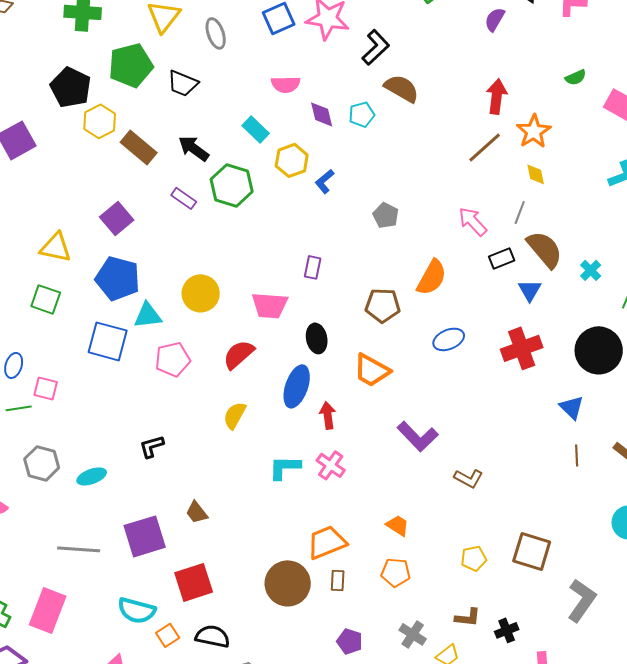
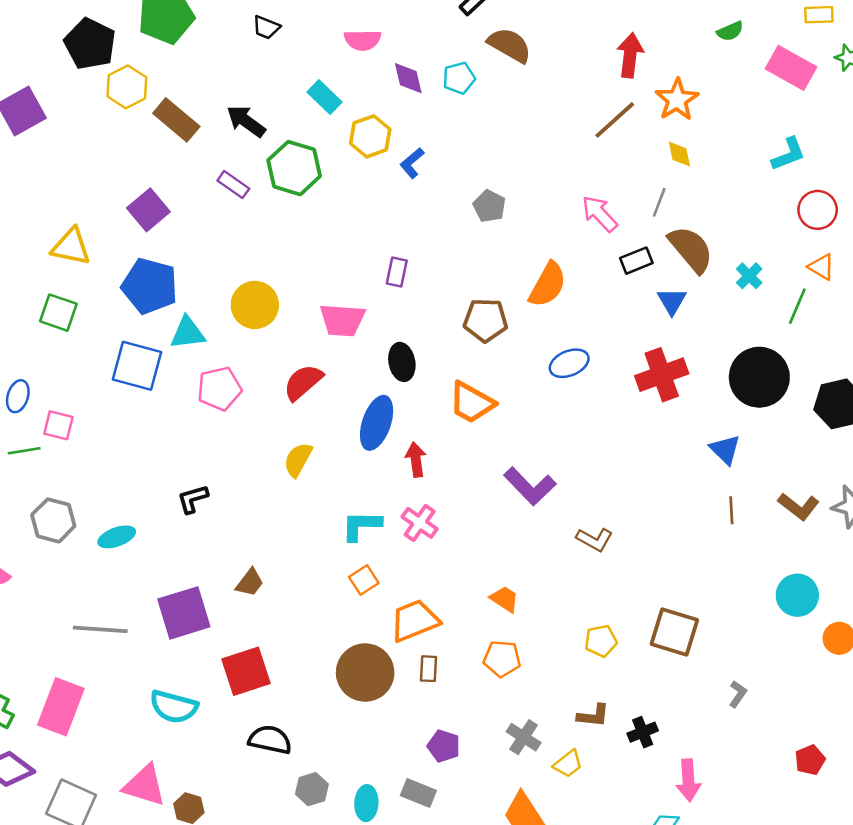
black trapezoid: (183, 83) -> (266, 27), moved, size x0.7
brown trapezoid: (197, 512) -> (250, 583), turned -105
gray L-shape: (582, 600) -> (738, 694), size x0.5
orange square: (168, 635) -> (364, 580), moved

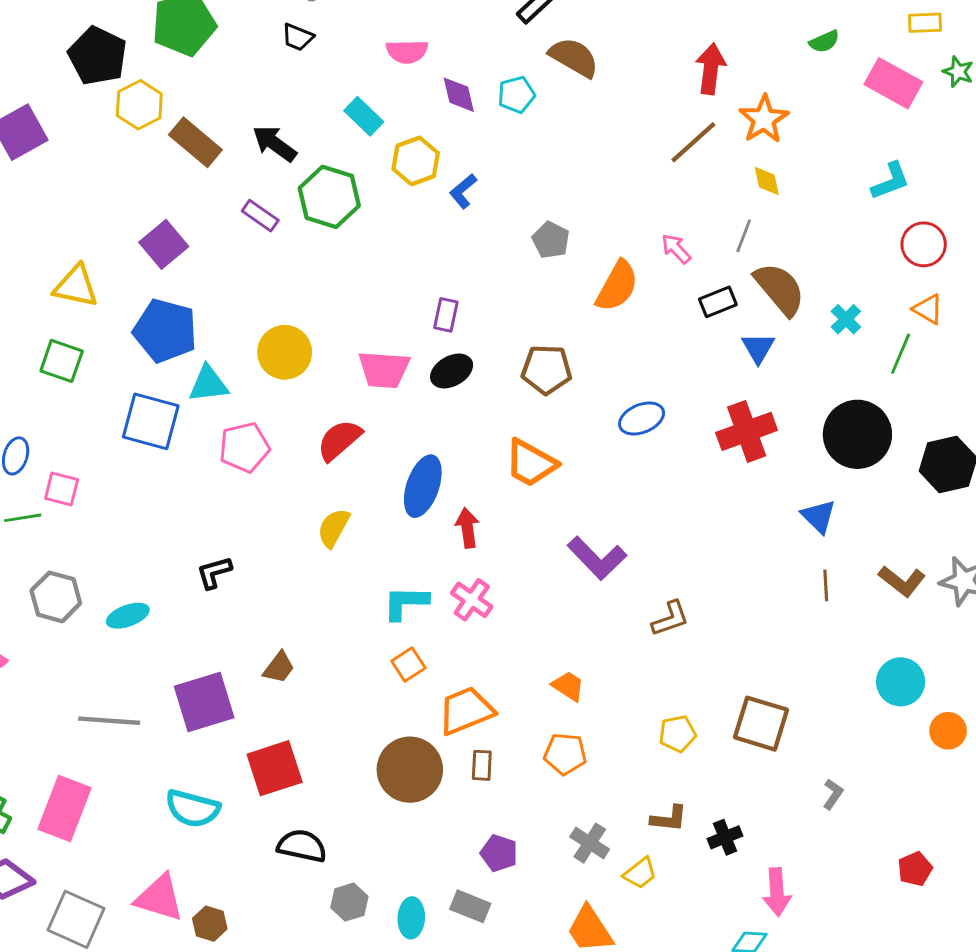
pink arrow: (600, 214) -> (676, 249), size x0.7
orange semicircle: (548, 285) -> (617, 286), moved
black ellipse: (402, 362) -> (452, 371), moved, turned 72
brown L-shape: (595, 539) -> (670, 619), turned -48

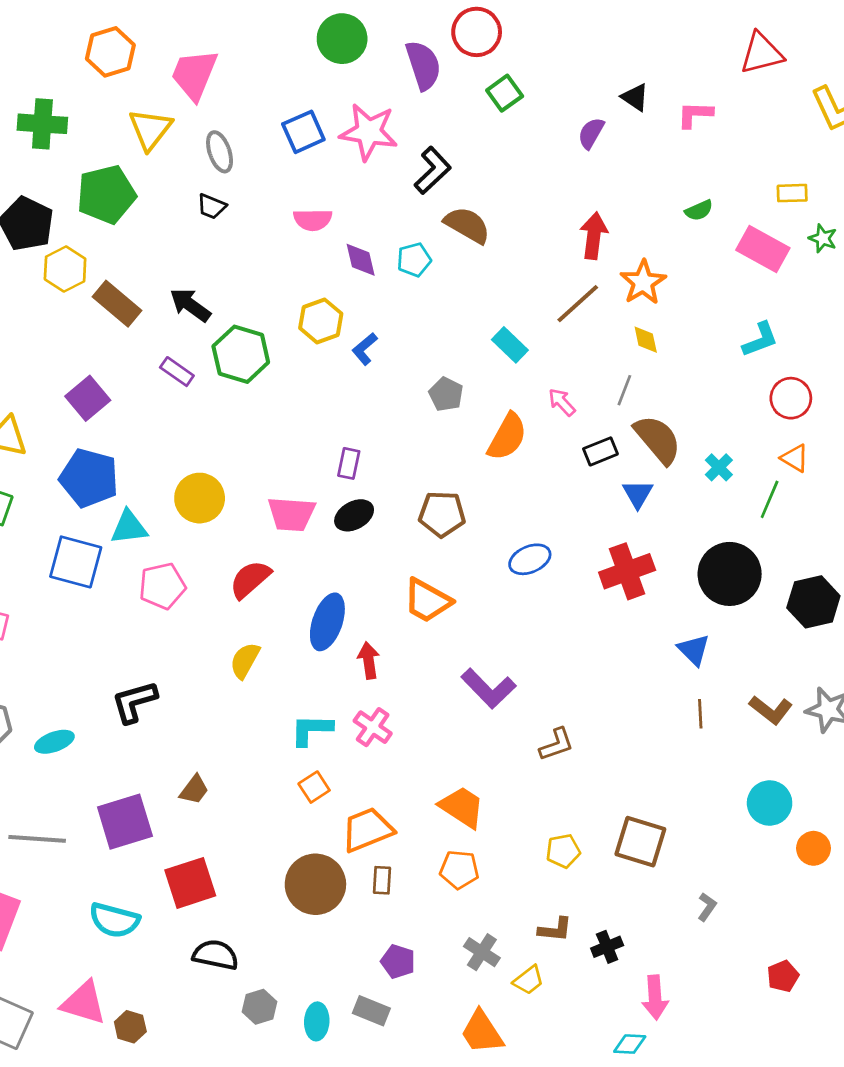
cyan rectangle: (364, 116) -> (510, 345), moved
black L-shape: (214, 572) -> (134, 702), size x1.4
orange trapezoid: (568, 686) -> (462, 807), size x1.5

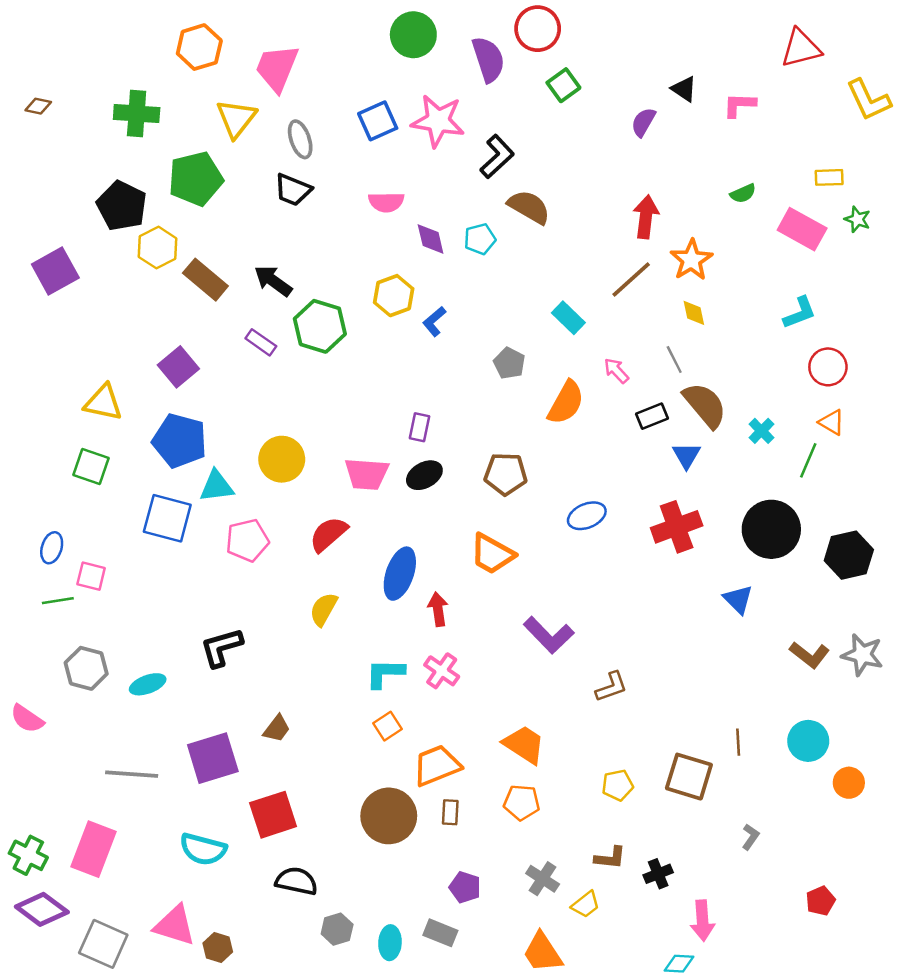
black trapezoid: (212, 206) -> (293, 190), size x1.4
gray line: (624, 390) -> (674, 360), turned -48
brown line: (700, 714) -> (738, 742), moved

